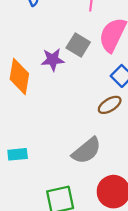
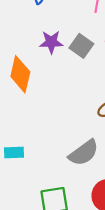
purple star: (53, 60) -> (51, 42), moved

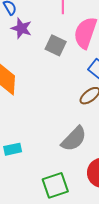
purple star: (51, 42) -> (21, 28), moved, turned 30

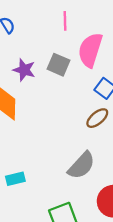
purple star: (21, 28) -> (24, 70), moved

